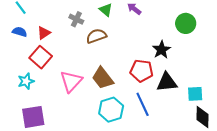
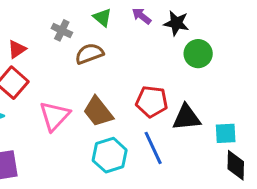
green circle: (186, 23) -> (198, 54), moved
black star: (161, 50) -> (176, 23), moved, turned -30

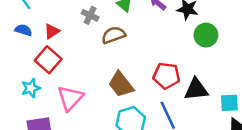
pink triangle: (55, 116) -> (70, 98), moved

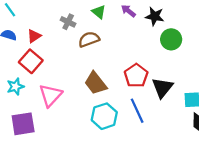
red pentagon: (166, 76) -> (136, 76), turned 30
black triangle: (196, 89) -> (162, 88), turned -45

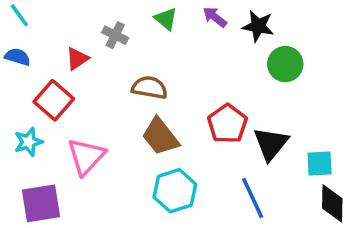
red triangle: (34, 36) -> (77, 59), moved
brown semicircle: (89, 39) -> (150, 88), moved, turned 30
blue line: (137, 111) -> (253, 198), moved

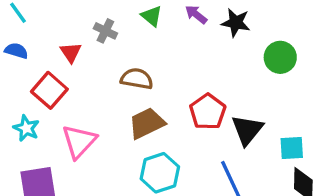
red triangle: (77, 59) -> (71, 52), turned -30
green circle: (285, 64) -> (280, 57), moved
brown trapezoid: (160, 136) -> (147, 123), turned 102
cyan star: (28, 142) -> (26, 128), turned -30

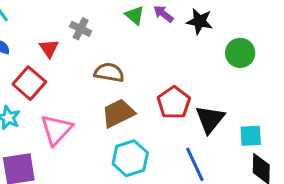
green triangle: (152, 16) -> (135, 15), moved

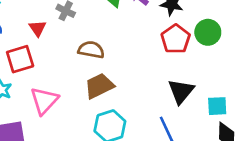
red square: (29, 83) -> (20, 59), turned 32
red pentagon: (174, 103) -> (176, 39), moved

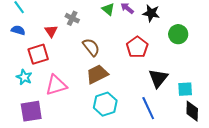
red pentagon: (176, 39) -> (137, 47), moved
brown semicircle: (91, 50) -> (91, 47), turned 42
pink triangle: (44, 101) -> (56, 85), turned 30

